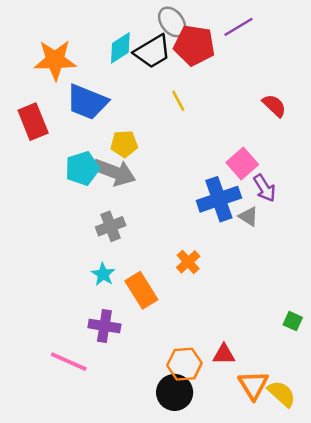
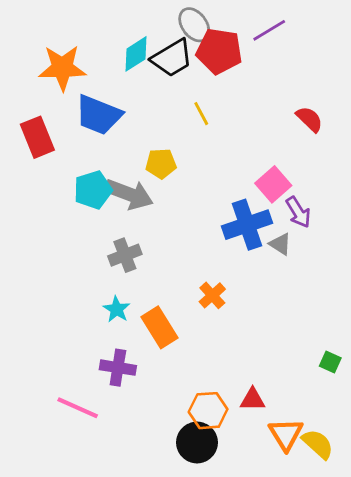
yellow pentagon: (124, 144) -> (161, 164), moved

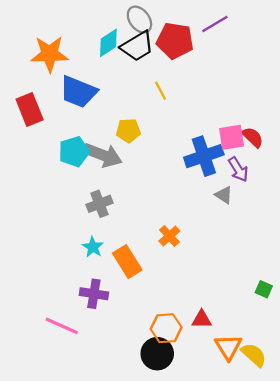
gray ellipse: (194, 25) -> (139, 20), moved
red semicircle: (309, 119) -> (253, 137), moved
pink square: (273, 184) -> (232, 137), moved, turned 32
blue cross: (247, 225) -> (204, 156), moved

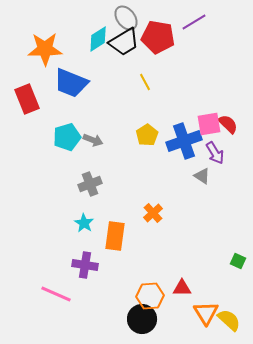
yellow pentagon: (128, 131) -> (147, 135), moved, turned -30
gray arrow: (103, 155) -> (93, 140), size x0.6
orange rectangle: (127, 262) -> (115, 236), turned 40

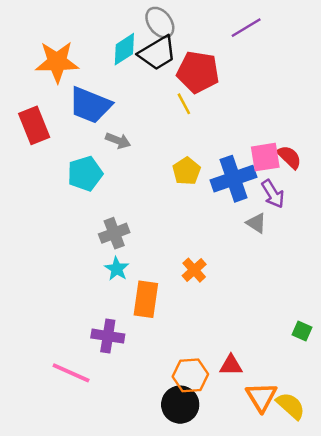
red pentagon: (158, 37) -> (198, 72), moved
gray arrow: (93, 140) -> (118, 141), moved
cyan star: (84, 223) -> (117, 269), moved

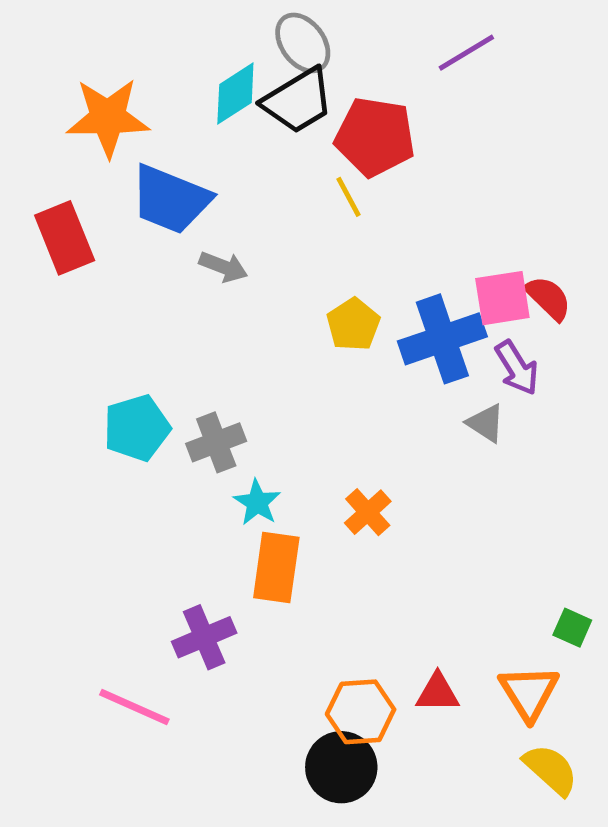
cyan pentagon: (85, 174) -> (137, 428), moved
cyan star: (117, 269) -> (257, 503), moved
purple cross: (108, 336) -> (204, 637), turned -32
orange triangle: (261, 397) -> (529, 693), moved

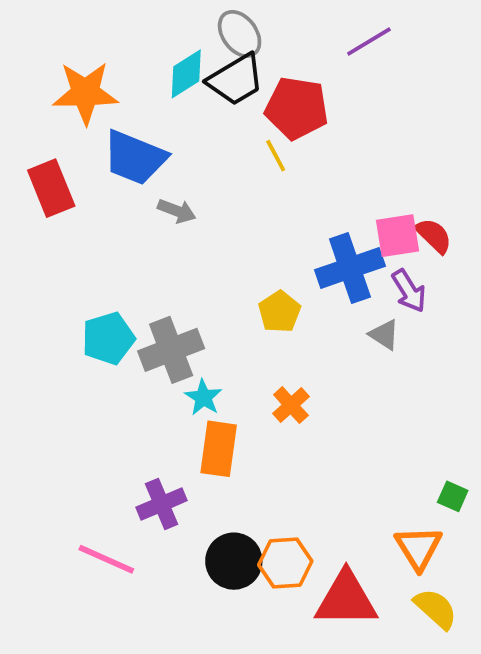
yellow pentagon: (353, 324) -> (280, 312), moved
gray cross: (216, 442) -> (171, 350), size x1.4
red triangle: (438, 693) -> (346, 599), moved, size x1.8
black circle: (341, 767) -> (234, 561), moved

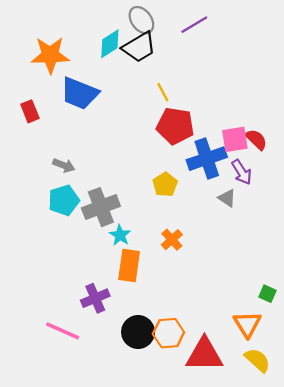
purple line: (369, 42) -> (194, 25), moved
red pentagon: (297, 108) -> (175, 126), moved
red rectangle: (51, 188) -> (30, 111), size x0.7
gray arrow: (177, 211) -> (64, 165), moved

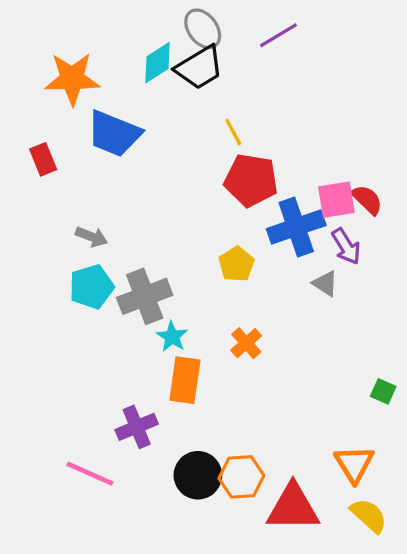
green square: (268, 294) -> (383, 391), moved

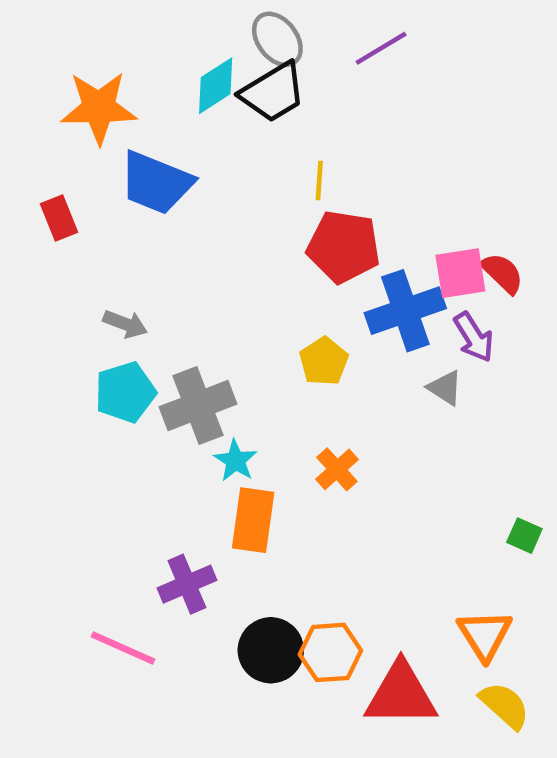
yellow line: (233, 132) -> (319, 181), turned 32

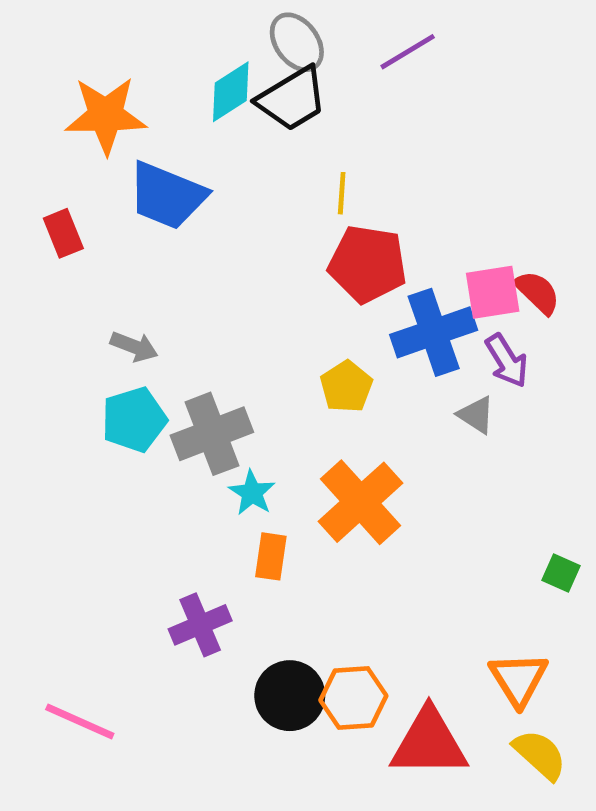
orange cross: (337, 469) -> (361, 502), size x1.8
orange rectangle: (253, 520) -> (271, 556), size x0.7
pink line: (123, 648) -> (80, 722), moved

